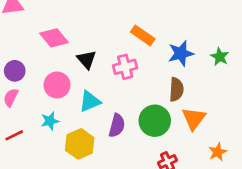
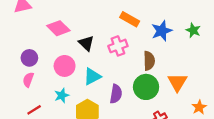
brown semicircle: (176, 90) -> (149, 61), moved

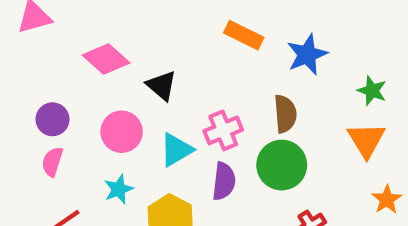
green star: (193, 30) -> (372, 91), moved
pink cross: (118, 46) -> (223, 130), moved
orange triangle: (177, 82) -> (366, 140), moved

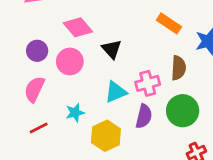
brown semicircle: (285, 114) -> (178, 68), moved
purple circle: (52, 119) -> (37, 51), moved
pink circle: (122, 132) -> (70, 62), moved
pink semicircle: (52, 162) -> (34, 89), size x1.4

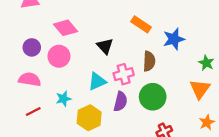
black triangle: (112, 49) -> (105, 46), moved
pink semicircle: (34, 89) -> (30, 79), turned 75

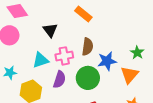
blue star: (174, 39) -> (107, 61), moved

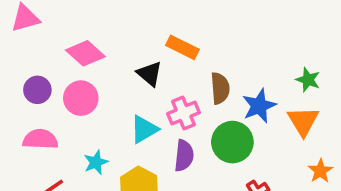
orange rectangle: (83, 14) -> (182, 47), moved

